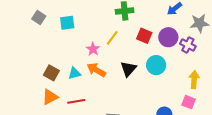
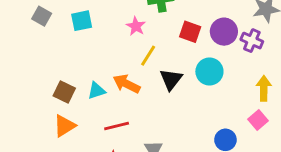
yellow line: (112, 38) -> (148, 56), moved
pink star: (93, 49) -> (136, 26), moved
red line: (76, 101) -> (117, 126), moved
pink square: (189, 102) -> (258, 120), turned 32

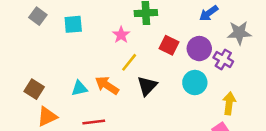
cyan circle: (209, 72) -> (195, 83), moved
brown square: (64, 92) -> (34, 89), moved

